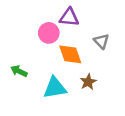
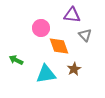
purple triangle: (69, 17) -> (72, 15), moved

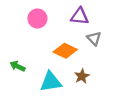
pink circle: (41, 28) -> (37, 18), moved
orange diamond: (59, 46) -> (65, 51), turned -45

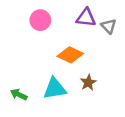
gray triangle: (94, 38) -> (109, 26), moved
green arrow: (17, 66) -> (19, 95), moved

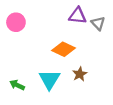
pink circle: (40, 20) -> (16, 22), moved
cyan triangle: (55, 89) -> (49, 80), turned -50

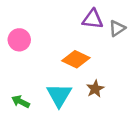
pink circle: (16, 22) -> (19, 40), moved
gray triangle: (98, 23) -> (117, 28), turned 40

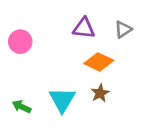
purple triangle: (93, 19) -> (84, 28), moved
orange diamond: (76, 59) -> (99, 62), moved

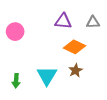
gray triangle: (123, 29) -> (93, 22), turned 32
green arrow: (22, 107) -> (16, 81), turned -112

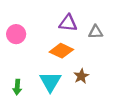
gray triangle: (93, 22) -> (96, 32), moved
orange diamond: (74, 47) -> (61, 51), moved

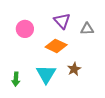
purple triangle: (68, 23) -> (62, 21), turned 42
pink circle: (16, 34) -> (25, 29), moved

